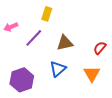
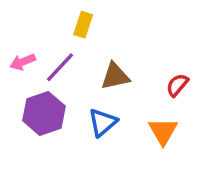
pink arrow: (11, 27) -> (23, 62), moved
purple hexagon: (22, 80) -> (44, 113), moved

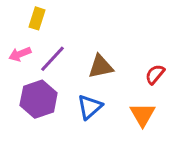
yellow rectangle: (83, 25) -> (37, 18), moved

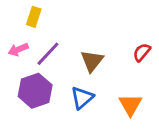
brown triangle: (101, 67) -> (92, 61), turned -40
red semicircle: (155, 74) -> (142, 52), moved

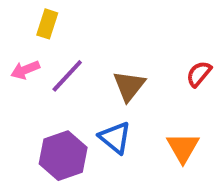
purple hexagon: (35, 91) -> (63, 156), moved
blue triangle: (82, 98) -> (115, 138), turned -40

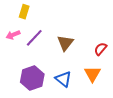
red semicircle: (199, 74) -> (100, 49), moved
blue triangle: (115, 138) -> (63, 79), moved

